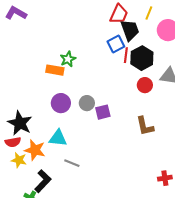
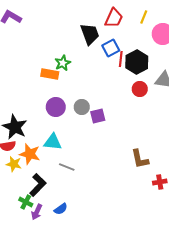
black trapezoid: (130, 30) -> (90, 34), moved
brown L-shape: (145, 126) -> (140, 159), moved

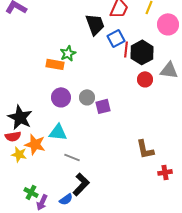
black L-shape: (38, 185) -> (81, 184), moved

